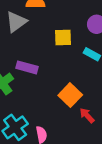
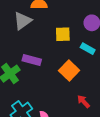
orange square: (70, 95) -> (69, 70), moved

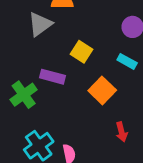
yellow square: (63, 34) -> (82, 52), moved, turned 35
red arrow: (84, 102) -> (122, 132), turned -152

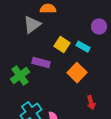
cyan rectangle: (127, 61) -> (83, 47), moved

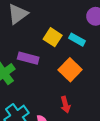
red arrow: (91, 103) -> (65, 105), moved

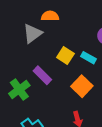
purple rectangle: (28, 58) -> (42, 75), turned 30

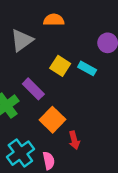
orange semicircle: (50, 16) -> (54, 20), moved
orange square: (82, 86) -> (53, 120), moved

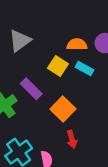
orange semicircle: (54, 20) -> (77, 44), moved
orange square: (53, 120) -> (63, 109), moved

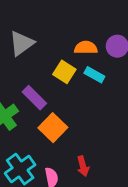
orange square: (63, 109) -> (53, 128), moved
red arrow: (72, 139) -> (83, 166), moved

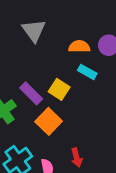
gray triangle: (22, 43) -> (34, 30), moved, turned -30
yellow square: (64, 72) -> (59, 89), moved

